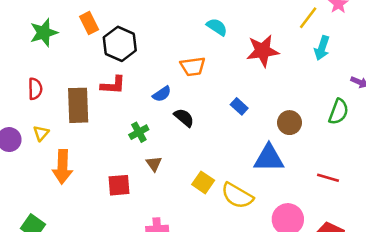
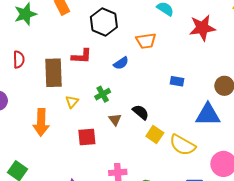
black hexagon: (120, 44) -> (104, 22), moved
blue rectangle: (239, 106) -> (177, 81), moved, turned -32
black semicircle: (184, 118) -> (141, 112), moved
yellow triangle: (41, 133) -> (72, 102), moved

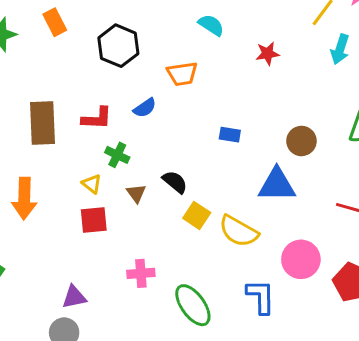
red star: (202, 28) -> (267, 54), size x0.6
red L-shape: (82, 56) -> (97, 118), moved
green cross: (103, 94) -> (117, 155), turned -35
yellow triangle: (72, 102) -> (92, 184), moved, turned -32

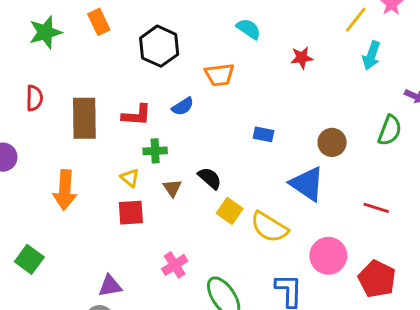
green cross: (117, 155) -> (155, 151), turned -30
blue triangle: (277, 185) -> (307, 184), turned 33
pink cross: (141, 273) -> (175, 265), turned -30

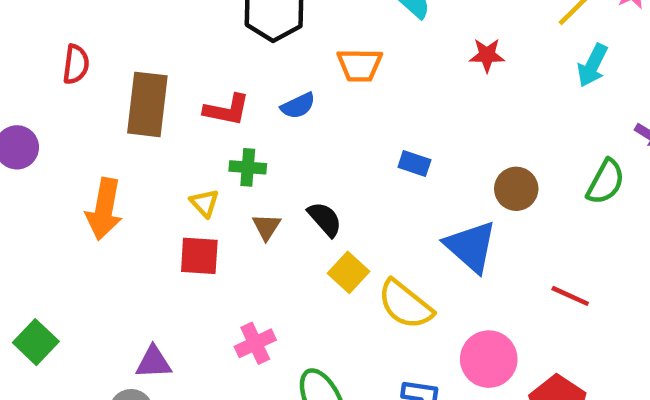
green square: (29, 259) -> (36, 342), moved

